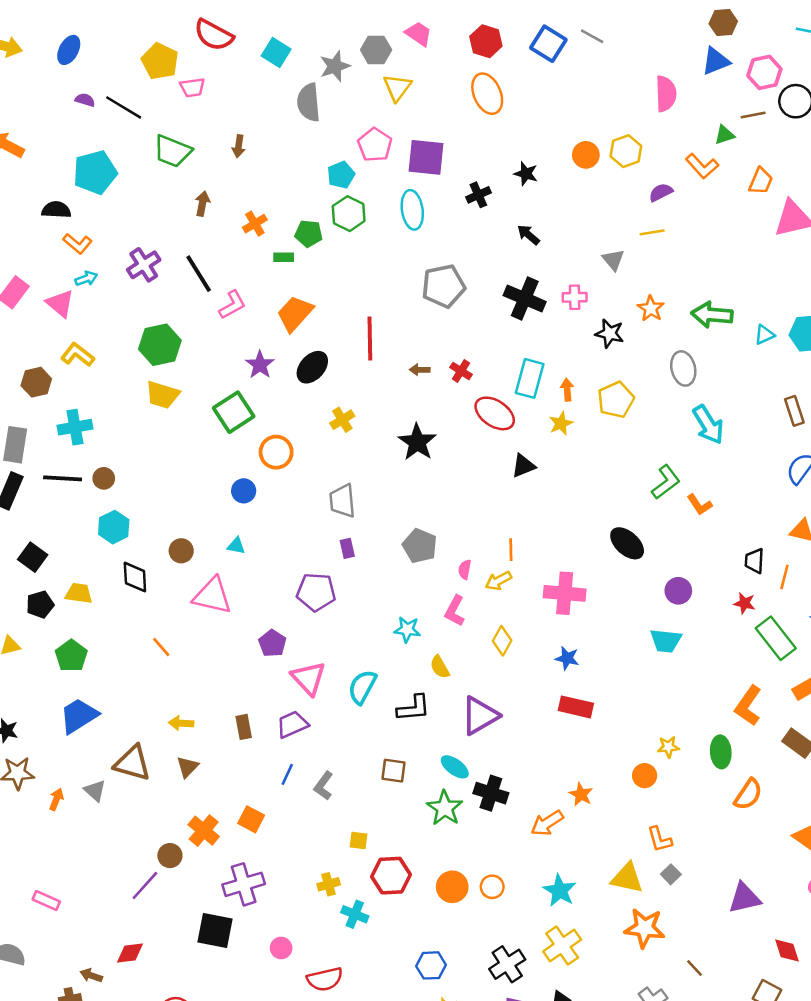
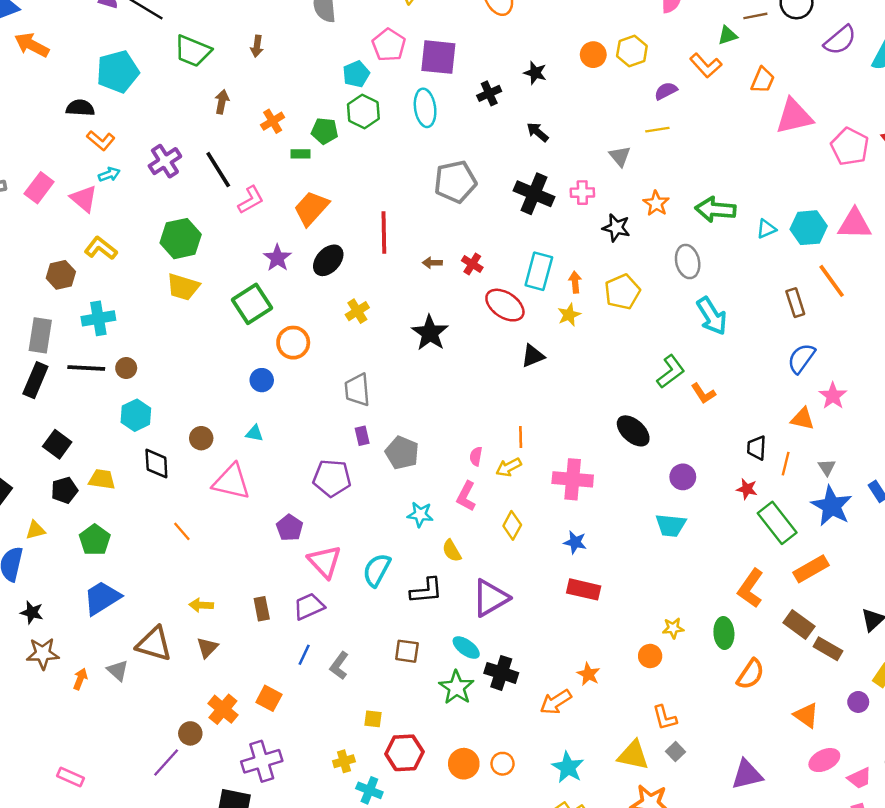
gray pentagon: (420, 546) -> (402, 453), moved

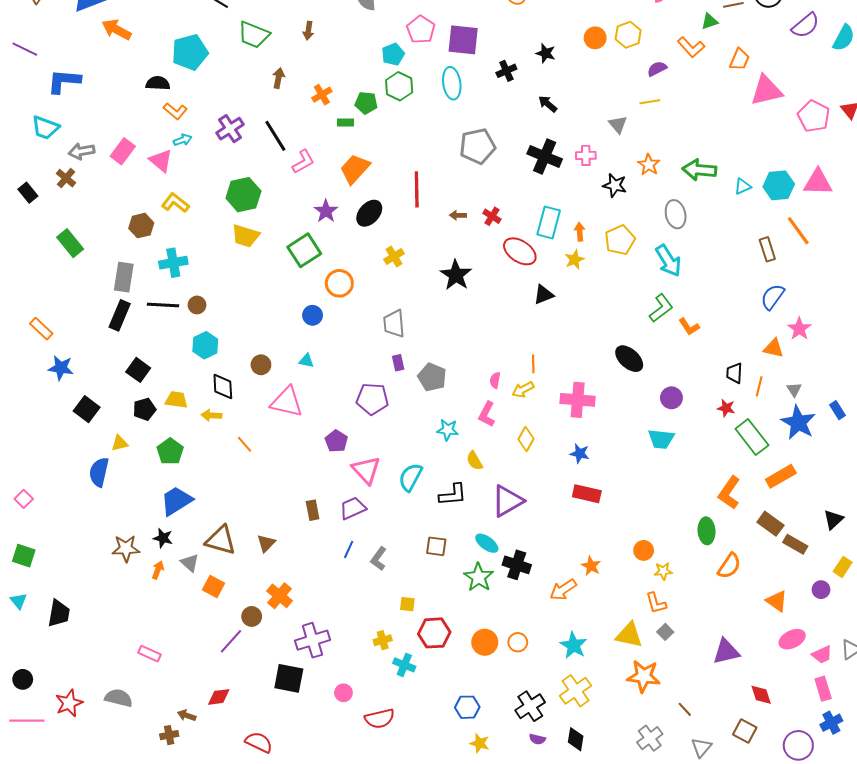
cyan arrow: (712, 316) -> (668, 261), moved
yellow arrow: (201, 605) -> (211, 415), moved
black star: (32, 612) -> (163, 538), moved
yellow star: (673, 628) -> (663, 571), moved
orange square: (269, 698) -> (214, 587), moved

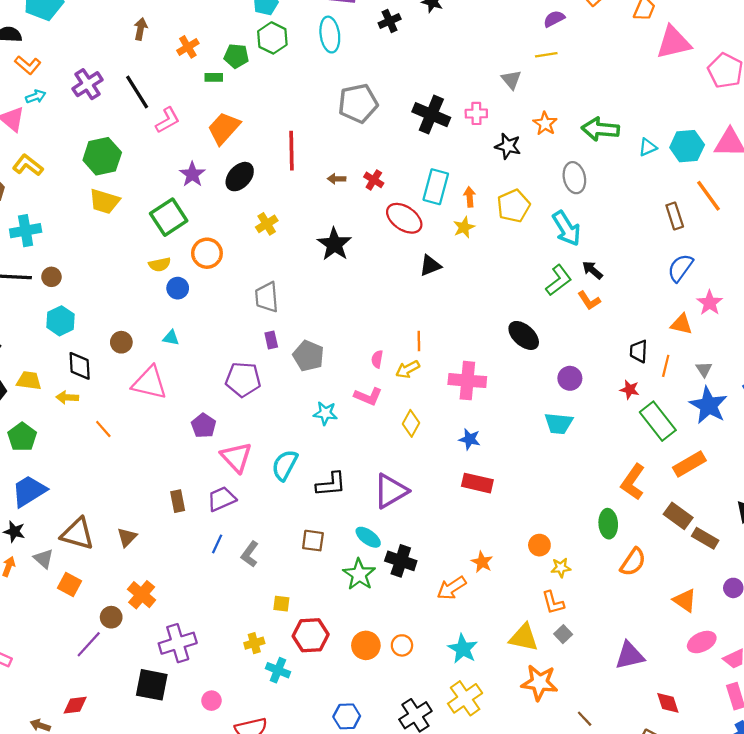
black arrow: (548, 104) -> (592, 270), moved
pink L-shape: (487, 414) -> (368, 396), turned -95
yellow semicircle: (474, 461) -> (160, 264), moved, turned -72

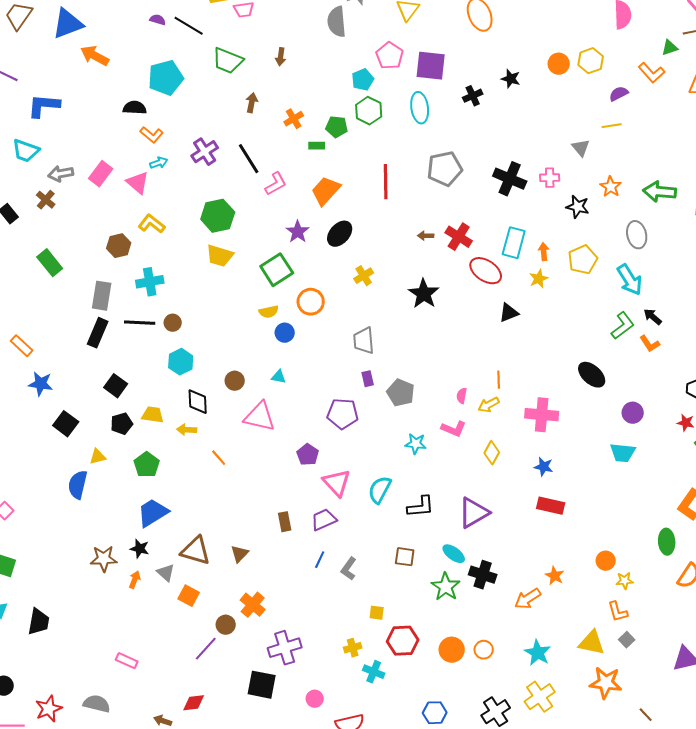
red line: (292, 151) -> (386, 182), moved
red cross: (374, 180) -> (459, 237), size x1.5

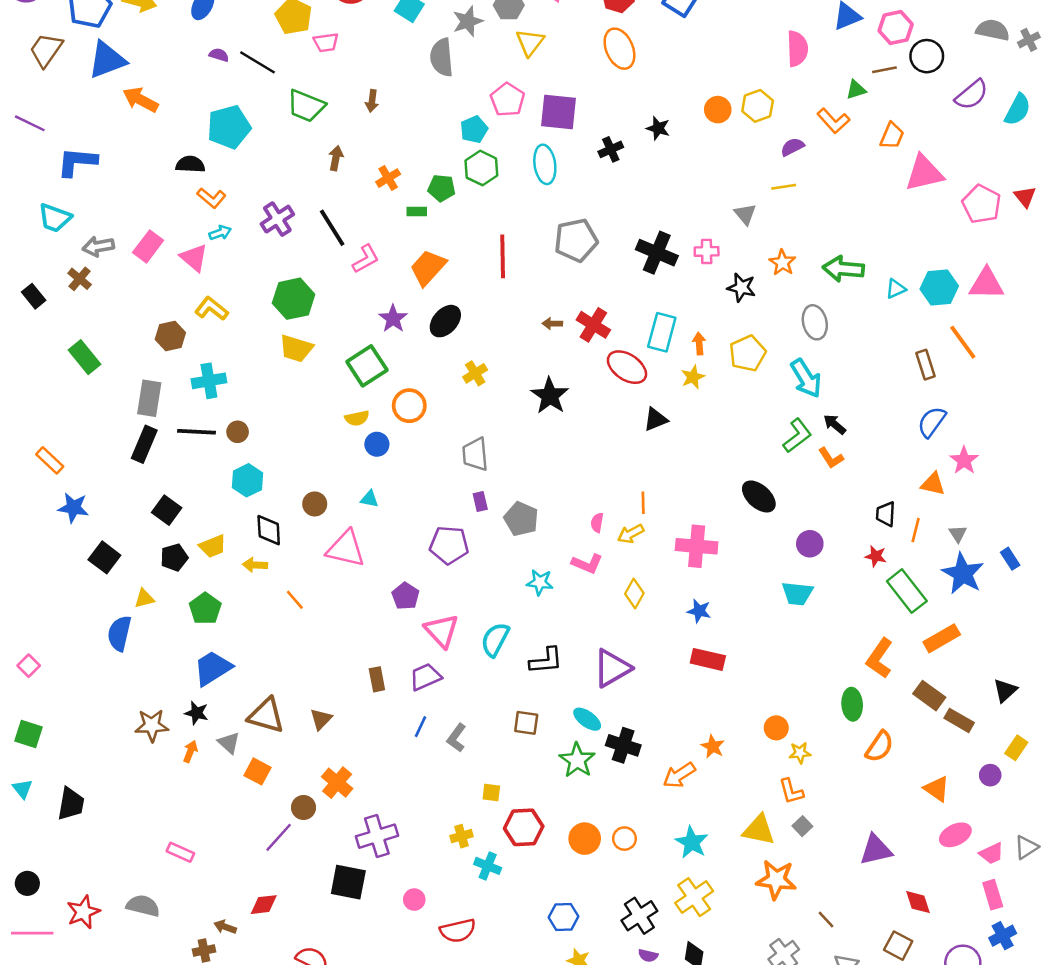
yellow trapezoid: (153, 415) -> (213, 546), turned 150

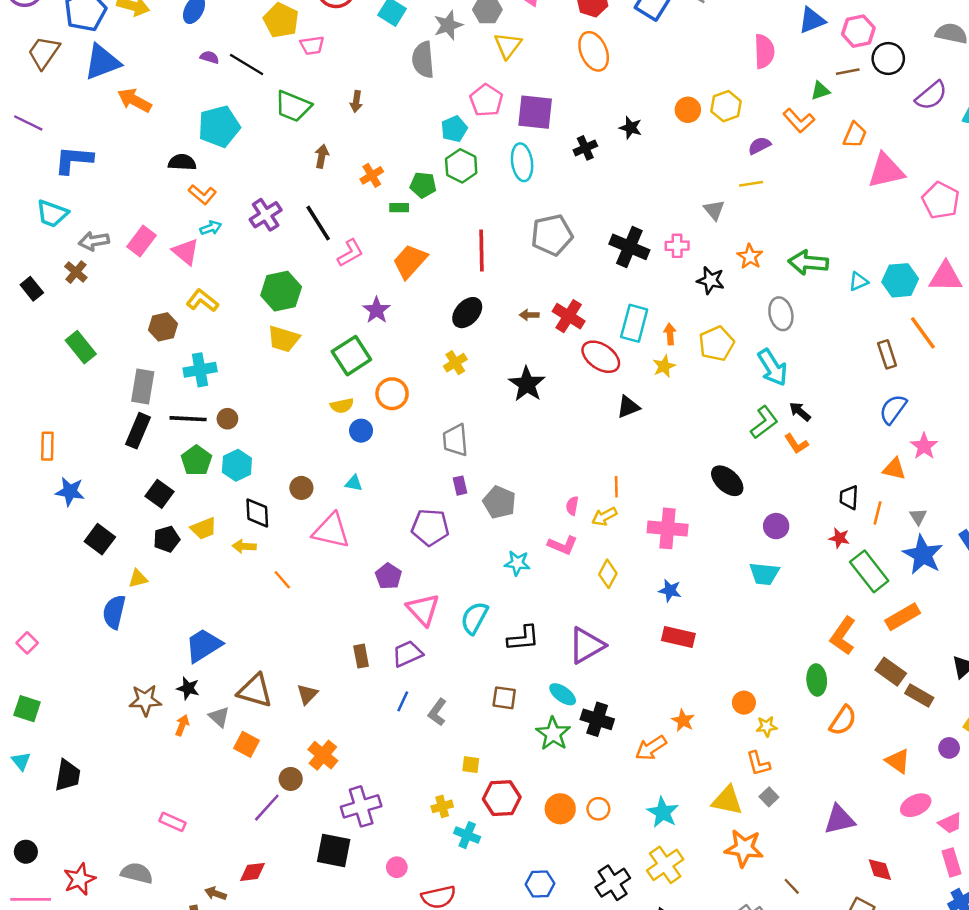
black ellipse: (445, 321) -> (467, 313), moved
orange rectangle: (50, 460) -> (47, 446), turned 48
green pentagon: (205, 608) -> (196, 460), moved

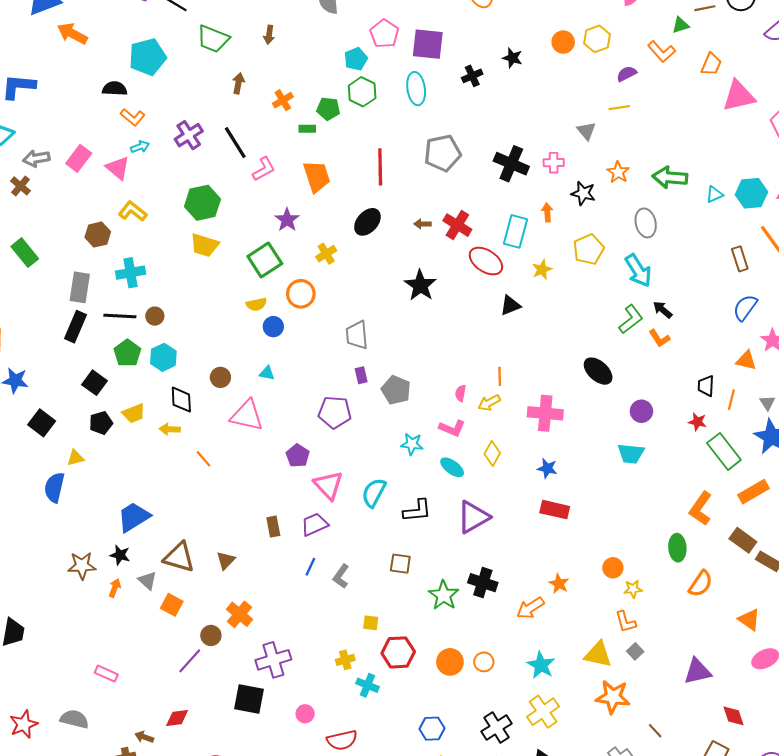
orange trapezoid: (410, 261) -> (317, 176), turned 120
orange arrow: (670, 334) -> (547, 212), moved
yellow cross: (455, 363) -> (326, 254), moved
cyan ellipse: (563, 694) -> (452, 467), moved

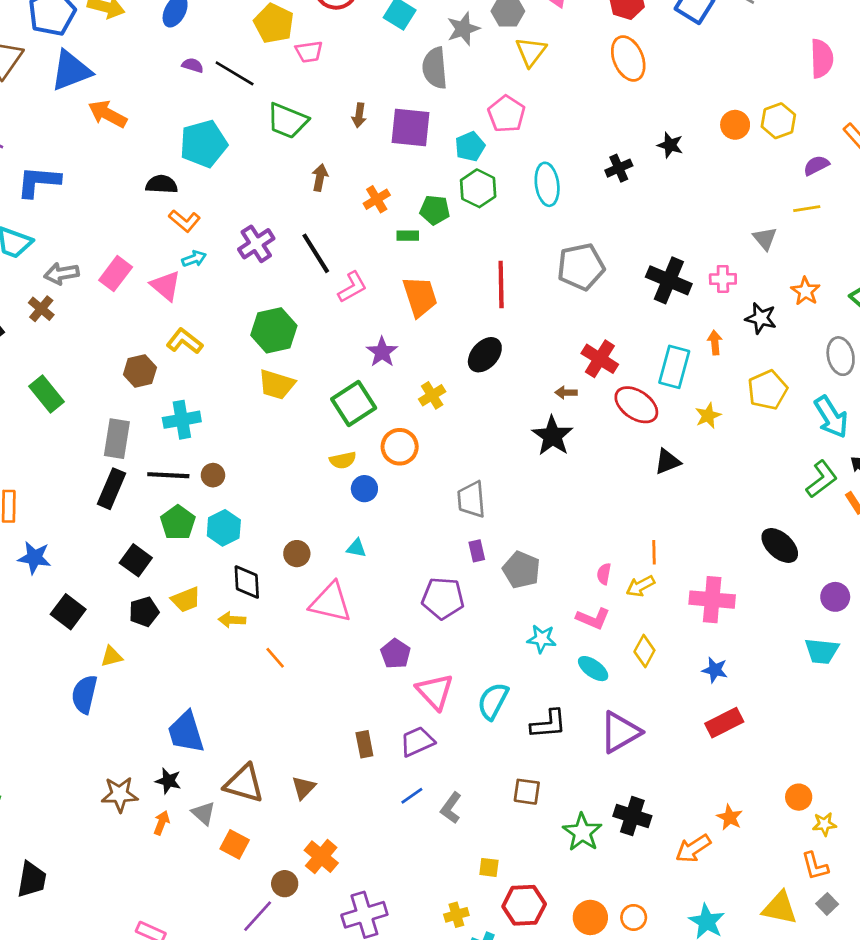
purple square: (428, 44) -> (410, 127), moved
brown arrow: (422, 224) -> (566, 393), moved
red rectangle: (555, 510) -> (724, 723), turned -40
blue trapezoid: (134, 517) -> (186, 732), turned -75
blue line: (310, 567) -> (412, 796), turned 30

